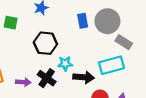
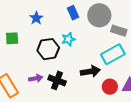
blue rectangle: (83, 21) -> (73, 13), moved
cyan star: (65, 64) -> (68, 39), moved
purple arrow: (23, 82) -> (36, 78), moved

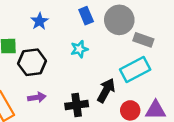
black hexagon: (48, 49) -> (32, 62), moved
black arrow: (90, 71) -> (106, 90), turned -54
black cross: (57, 80) -> (77, 105), moved, turned -30

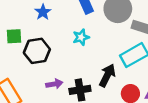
purple arrow: (37, 97) -> (54, 84), moved

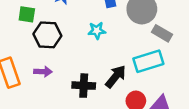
purple arrow: (54, 84) -> (43, 72), moved

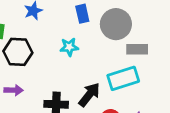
gray rectangle: (162, 33) -> (137, 49), turned -30

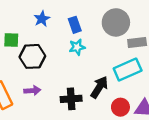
blue rectangle: (82, 14) -> (75, 25), moved

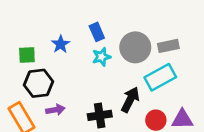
blue star: (42, 19) -> (61, 44), moved
gray circle: (116, 22) -> (135, 47), moved
black hexagon: (32, 56) -> (39, 83), moved

